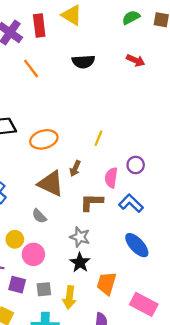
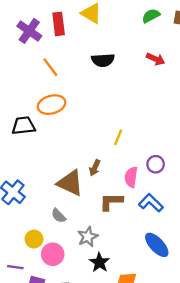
orange ellipse: (44, 139) -> (52, 105), moved
gray star: (80, 237) -> (88, 237), moved, turned 30

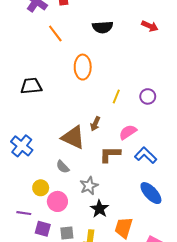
orange ellipse: (52, 105) -> (83, 67), moved, turned -75
purple circle: (156, 164) -> (148, 96), moved
pink semicircle: (131, 177) -> (128, 132), turned 48

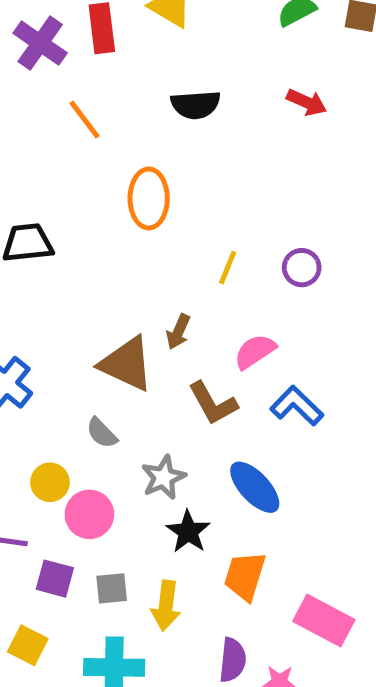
brown L-shape: (110, 154) -> (213, 403), turned -120
blue ellipse: (151, 193) -> (255, 487), moved

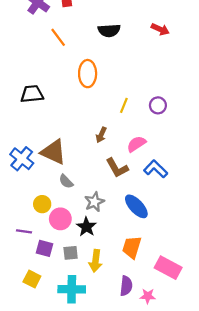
brown triangle: (126, 364) -> (54, 152), moved
black star: (188, 532) -> (86, 227), moved

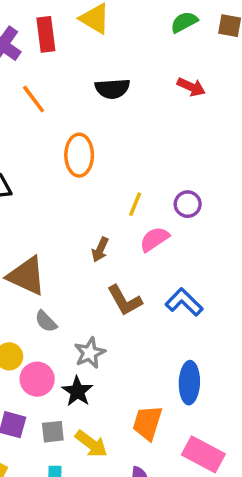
pink semicircle: (136, 144) -> (154, 239), moved
blue ellipse: (136, 206) -> (189, 383), moved, turned 45
yellow arrow: (96, 261) -> (91, 444), turned -60

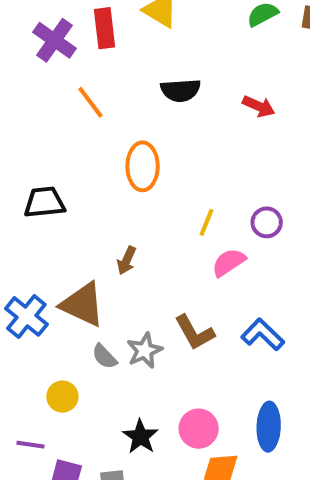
red arrow: (191, 87) -> (259, 106), moved
brown arrow: (100, 250) -> (127, 260), moved
gray star: (90, 353) -> (145, 351), moved
pink circle: (37, 379) -> (199, 429), moved

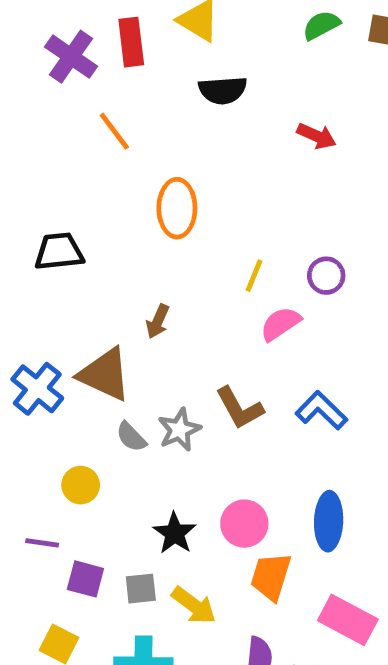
black semicircle: (181, 90) -> (223, 90), moved

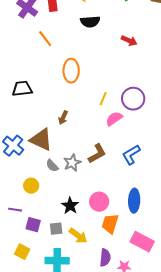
purple circle: (326, 276) -> (133, 99), size x1.5
brown L-shape: (240, 408) -> (97, 154), turned -90
blue L-shape: (321, 410) -> (131, 155), turned -75

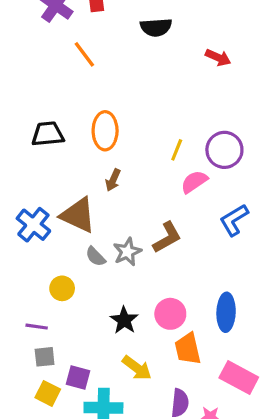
orange ellipse: (71, 71) -> (105, 131), moved
blue L-shape: (131, 155) -> (234, 220), moved
orange trapezoid: (110, 224) -> (188, 349), turned -30
purple square: (33, 225) -> (78, 377), moved
gray square: (56, 229) -> (45, 357), moved

